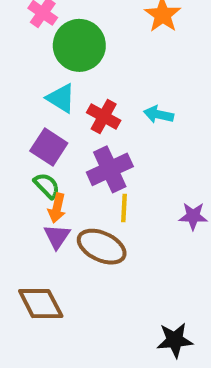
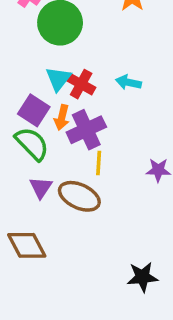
cyan triangle: (61, 98) -> (58, 79), moved, turned 36
green semicircle: (47, 186) -> (32, 144), size x1.5
orange arrow: (57, 208) -> (62, 117), moved

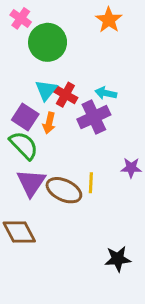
purple cross: (86, 130) -> (94, 117), moved
yellow line: (99, 163) -> (91, 183), moved
purple triangle: (41, 188) -> (31, 183), size x1.5

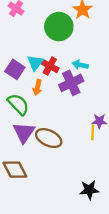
green circle: (48, 42) -> (59, 27), moved
purple square: (25, 117) -> (15, 69), moved
yellow line: (91, 183) -> (93, 132), moved

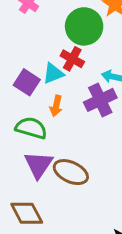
cyan triangle: (35, 63) -> (53, 73), turned 30
red cross: (50, 66) -> (72, 59), moved
green semicircle: (18, 104) -> (31, 128), turned -30

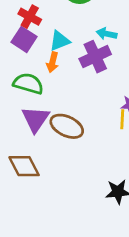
red cross: (72, 59) -> (30, 17), moved
cyan triangle: (53, 73) -> (60, 41), moved

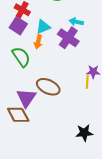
purple cross: (95, 57) -> (68, 38), turned -30
green semicircle: (28, 84) -> (21, 57), turned 40
purple triangle: (35, 119) -> (26, 98), moved

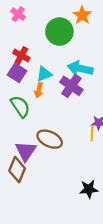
cyan arrow: (76, 22) -> (80, 68), size x1.6
brown diamond: (18, 115) -> (17, 170), turned 50

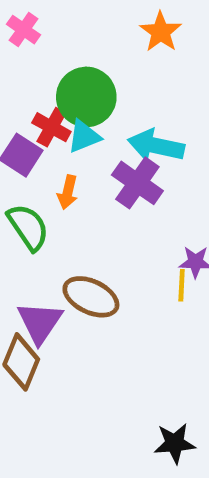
green circle: (59, 32) -> (86, 97), moved
red cross: (21, 55) -> (51, 127), moved
cyan triangle: (44, 74) -> (84, 136), moved
black star: (89, 189) -> (175, 443), moved

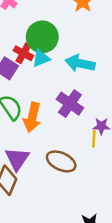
purple cross: (137, 183) -> (70, 104), moved
orange arrow: (68, 192) -> (32, 117), moved, size x1.6
brown ellipse: (91, 297) -> (61, 161), moved

